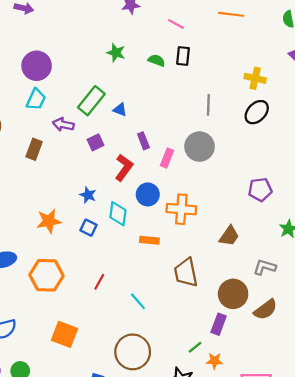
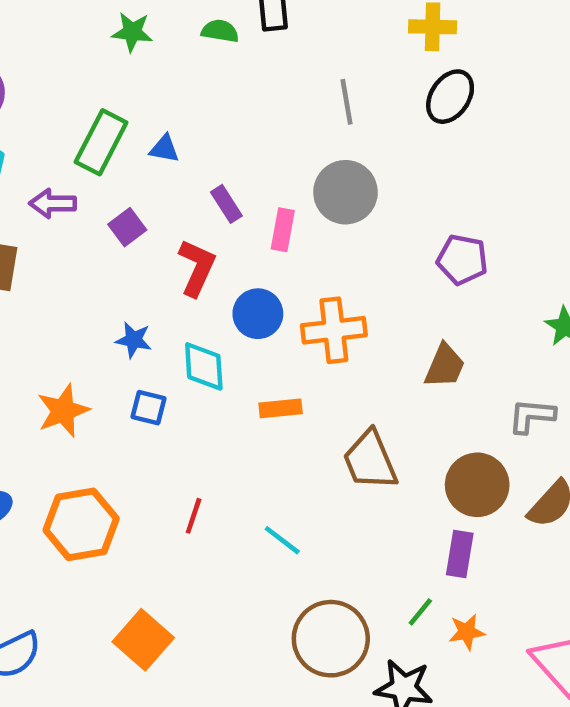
purple pentagon: (260, 190) -> (462, 260), moved, turned 30
orange square: (65, 334) -> (143, 640), turned 32
brown circle: (133, 352) -> (331, 639), moved

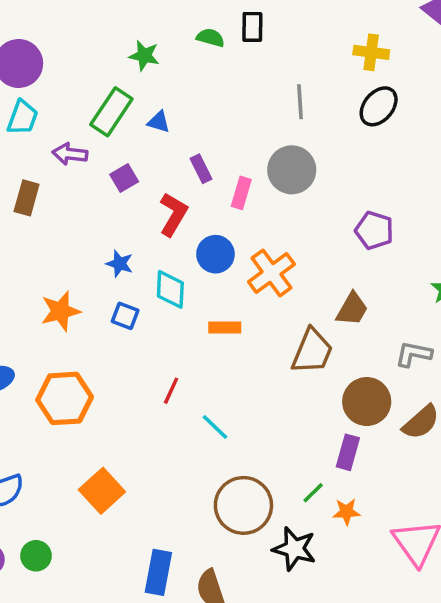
green star: (132, 32) -> (144, 56), moved
orange cross: (334, 330) -> (271, 273), turned -36
brown trapezoid: (370, 460) -> (312, 351), moved, turned -141
red line: (194, 516) -> (171, 391), moved

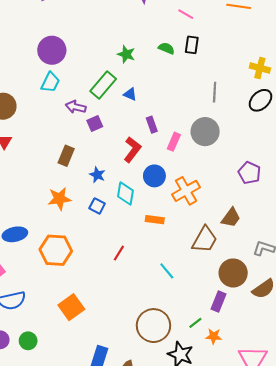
purple square: (124, 178) -> (95, 124), moved
brown rectangle: (27, 198) -> (66, 156), moved
cyan line: (215, 427) -> (167, 271), moved

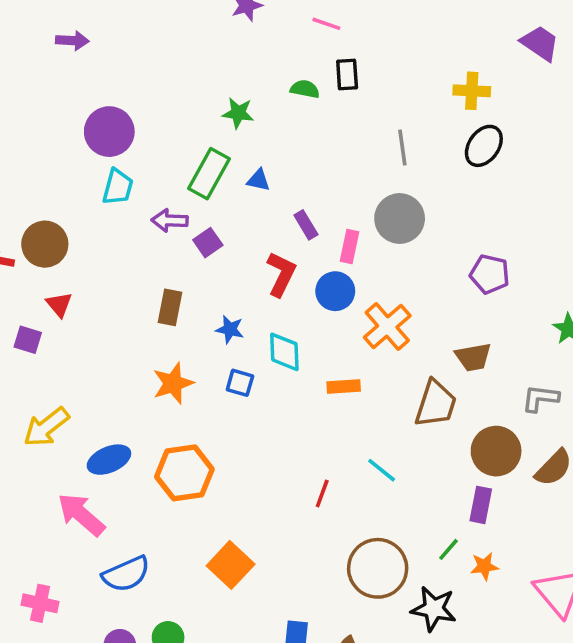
blue circle: (154, 176) -> (335, 291), moved
brown trapezoid: (231, 218) -> (473, 357), turned 55
red line: (119, 253) -> (322, 493), moved

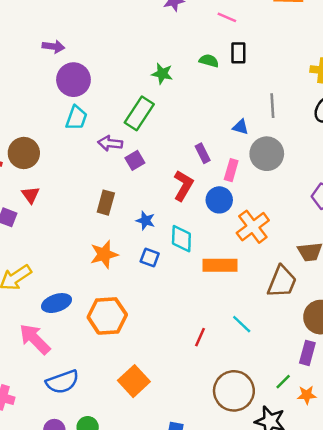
purple arrow: (72, 41) -> (53, 47), moved
blue triangle: (258, 180) -> (241, 127), moved
orange rectangle: (344, 386) -> (220, 265), size x1.5

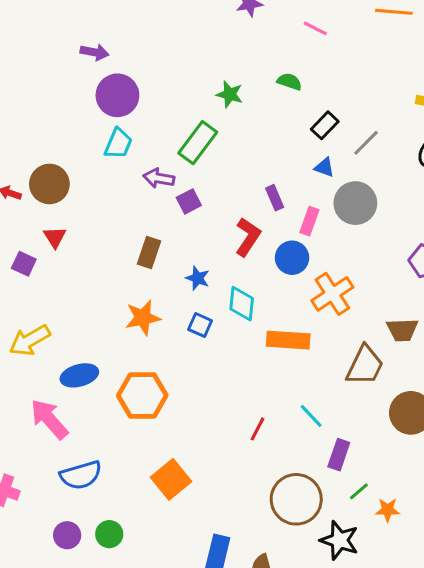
black rectangle: (238, 53) -> (325, 125), moved, turned 40
gray line: (272, 106) -> (366, 143), turned 45
purple rectangle: (307, 353) -> (339, 455), moved

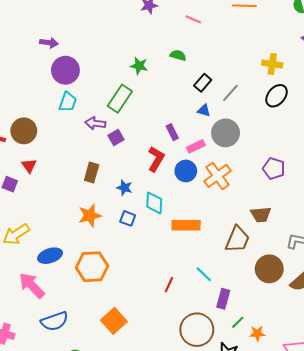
pink rectangle: (309, 221) -> (196, 146), turned 48
orange cross: (332, 294) -> (218, 176), moved

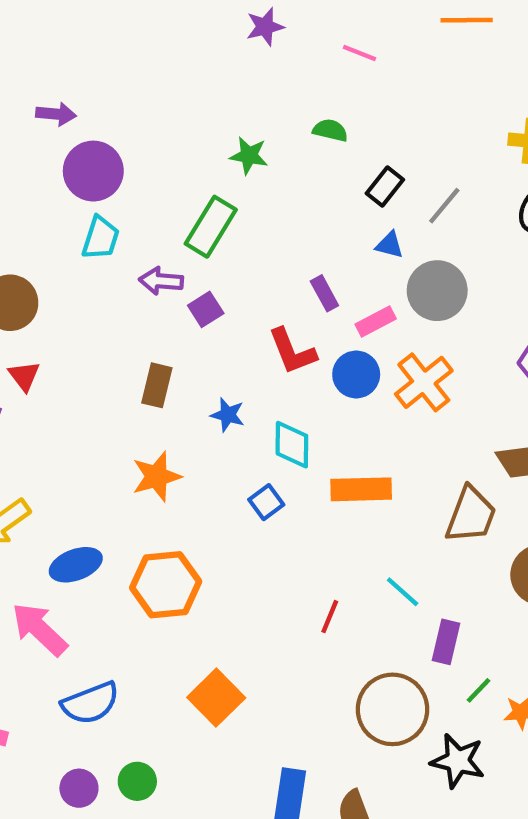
red L-shape: (156, 159) -> (292, 351), turned 130
blue square: (128, 218) -> (266, 502), moved, turned 35

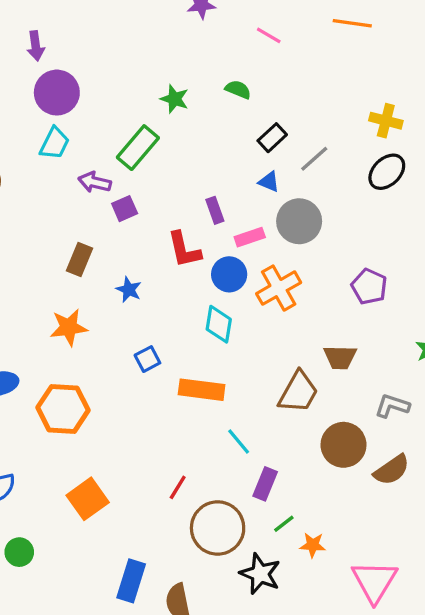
purple arrow: (56, 114) -> (36, 46), turned 68
cyan diamond: (292, 445) -> (219, 324), moved
orange rectangle: (361, 489) -> (202, 390), moved
red line: (330, 617) -> (178, 487), moved

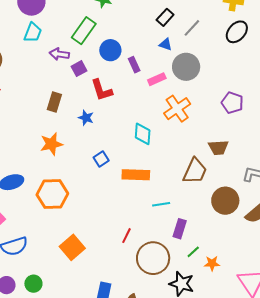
red L-shape: (184, 250) -> (102, 90), moved
blue circle: (229, 274) -> (110, 50), moved
cyan line: (239, 441) -> (161, 204), turned -54

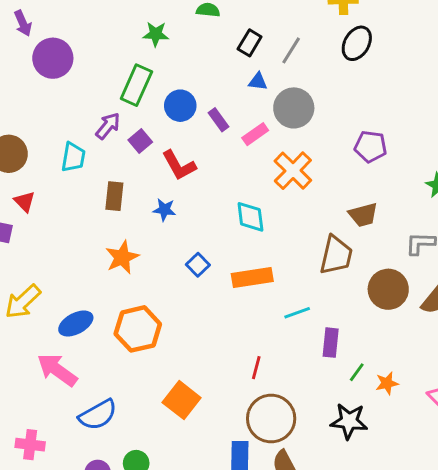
cyan trapezoid: (33, 33) -> (73, 157), moved
purple arrow: (59, 54) -> (108, 126), turned 132
brown circle: (153, 258) -> (271, 419), moved

